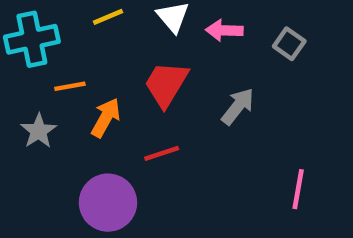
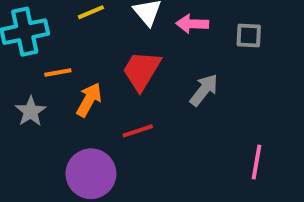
gray square: (289, 44) -> (249, 35), turned -32

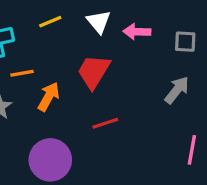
gray arrow: (204, 90) -> (177, 90), moved
red line: (138, 131) -> (105, 123), moved

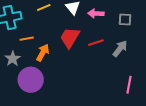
red line: (105, 123) -> (96, 43), moved
purple circle: (50, 160) -> (31, 80), moved

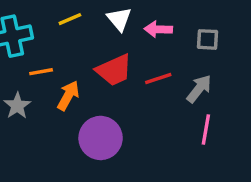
red trapezoid: (70, 38) -> (114, 70), turned -145
purple circle: (31, 80) -> (101, 138), moved
pink line: (129, 85) -> (206, 129), moved

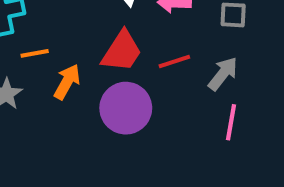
red trapezoid: (114, 70) -> (122, 51), turned -33
purple circle: (101, 138) -> (126, 108), moved

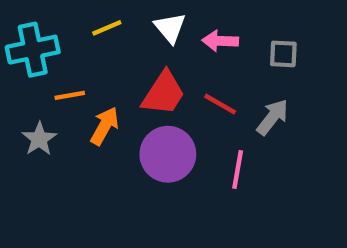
red line: (174, 62) -> (220, 104), turned 48
pink line: (231, 122) -> (238, 169), moved

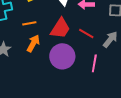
orange line: (70, 95) -> (29, 23), moved

